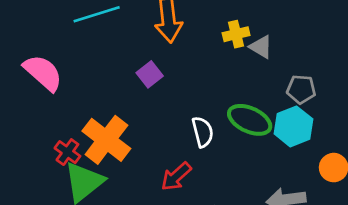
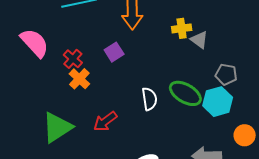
orange cross: (106, 140) -> (79, 79), moved, size x0.6
red cross: (67, 152) -> (73, 59), moved
red arrow: (176, 176) -> (105, 121), moved

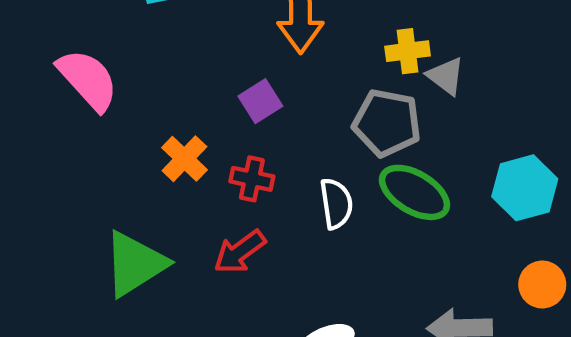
red cross: (73, 59) -> (252, 179), moved, turned -30
gray pentagon: (226, 74) -> (387, 123), moved, size x1.4
cyan hexagon: (218, 102) -> (525, 188), moved

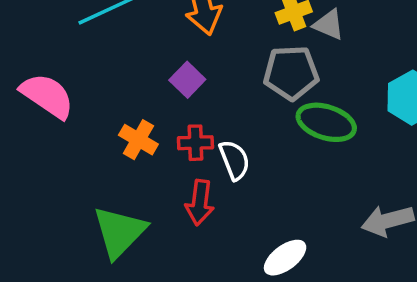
white semicircle: (336, 204) -> (234, 160), moved
red arrow: (240, 252) -> (200, 202), turned -33

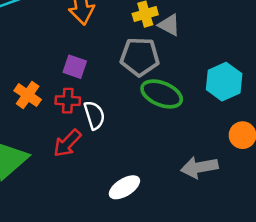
purple square: (187, 80) -> (75, 67), moved, turned -30
red arrow: (200, 202) -> (67, 143), turned 32

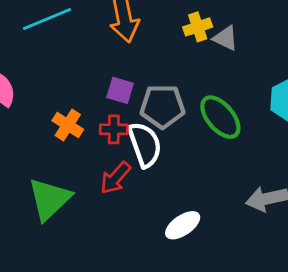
gray pentagon: (140, 57) -> (162, 106), moved
green ellipse: (162, 94) -> (220, 117), turned 30
white semicircle: (94, 115) -> (145, 145), size x1.4

